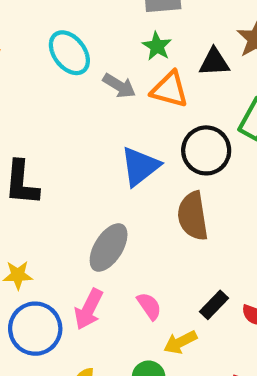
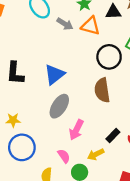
blue triangle: (140, 166) -> (55, 74), moved
pink semicircle: (149, 306) -> (64, 156), moved
pink arrow: (89, 309) -> (76, 130), moved

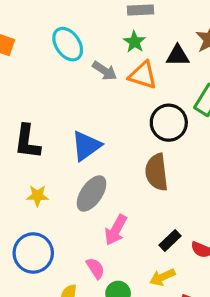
yellow star: (13, 120) -> (37, 196), moved
yellow arrow: (96, 154) -> (162, 277), moved

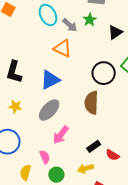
black triangle: (178, 56) -> (115, 32), turned -42
gray arrow: (105, 71) -> (70, 25), moved
orange triangle: (143, 75) -> (63, 48), moved

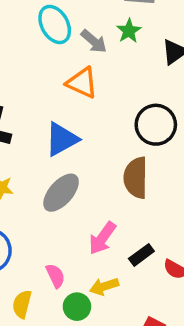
pink arrow: (61, 135) -> (102, 238), moved
yellow arrow: (85, 168) -> (104, 286), moved

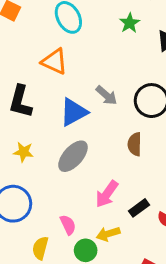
gray arrow: (94, 41) -> (106, 95), moved
orange triangle: (82, 83) -> (55, 61), moved
brown semicircle: (136, 178) -> (135, 144), size x0.7

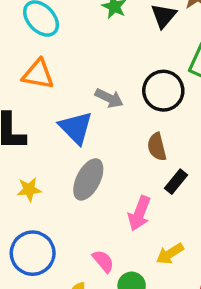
blue triangle: (74, 112) -> (76, 128), turned -32
black rectangle: (139, 208) -> (176, 182), moved
yellow arrow: (108, 234) -> (170, 254), moved

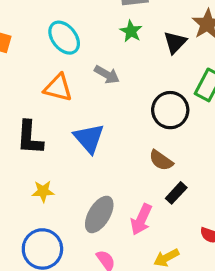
gray arrow: (109, 98) -> (107, 75), moved
brown semicircle: (157, 147) -> (161, 160), turned -45
gray ellipse: (88, 179) -> (99, 214), moved

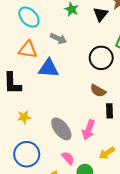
blue triangle: (89, 138) -> (49, 68), moved, turned -40
black rectangle: (176, 193) -> (110, 111), turned -40
gray ellipse: (99, 214) -> (61, 129), turned -65

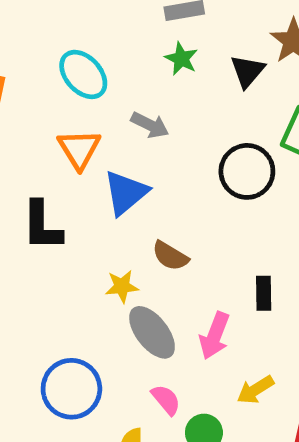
orange triangle: (28, 50) -> (79, 149), turned 48
blue triangle: (49, 68) -> (126, 193), turned -45
brown semicircle: (98, 91) -> (170, 256), moved
yellow star: (24, 117) -> (122, 286), moved

